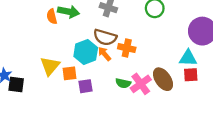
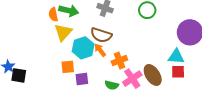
orange cross: (127, 48) -> (119, 61), moved, turned -35
yellow triangle: (50, 66) -> (63, 32), moved
green semicircle: (123, 83) -> (112, 85), moved

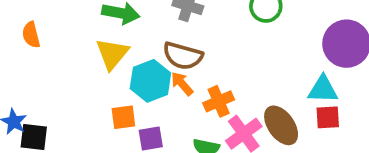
orange semicircle: (53, 15) -> (31, 35), moved

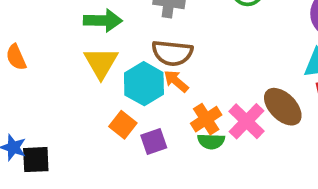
orange cross: (219, 101) -> (206, 119), moved
orange square: (123, 117) -> (123, 125), turned -35

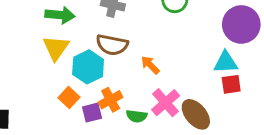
orange arrow: (176, 81) -> (150, 65), moved
brown ellipse: (283, 107) -> (196, 114), moved
orange cross: (206, 119) -> (111, 100), moved

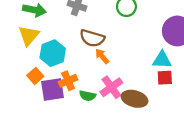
brown semicircle: (112, 45) -> (92, 38), moved
purple square: (92, 113) -> (52, 90), size x1.5
brown ellipse: (196, 114) -> (135, 99), turned -40

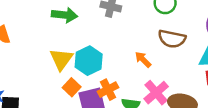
yellow triangle: (29, 36) -> (61, 59), moved
brown semicircle: (92, 38) -> (172, 39), moved

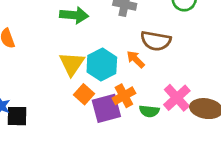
brown semicircle: (172, 39) -> (156, 41), moved
orange arrow: (143, 60) -> (136, 59), moved

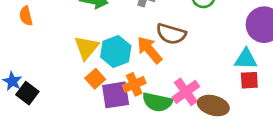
orange arrow: (136, 59) -> (149, 50), size x1.5
green semicircle: (149, 111) -> (157, 102), size x1.5
black square: (17, 116) -> (27, 93), turned 30

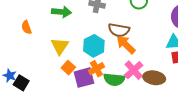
orange semicircle: (26, 16) -> (26, 27), moved
orange arrow: (149, 50) -> (126, 45), moved
cyan hexagon: (116, 51) -> (94, 46), moved

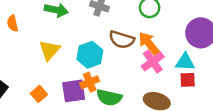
orange arrow: (126, 45) -> (149, 43), moved
orange square: (68, 68) -> (39, 94), moved
pink cross: (134, 70) -> (153, 61), moved

